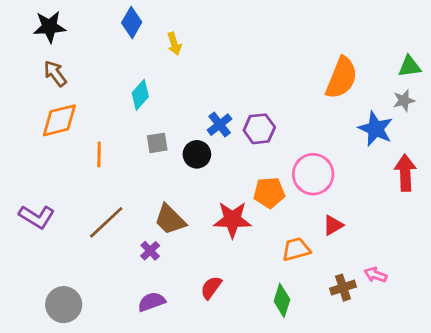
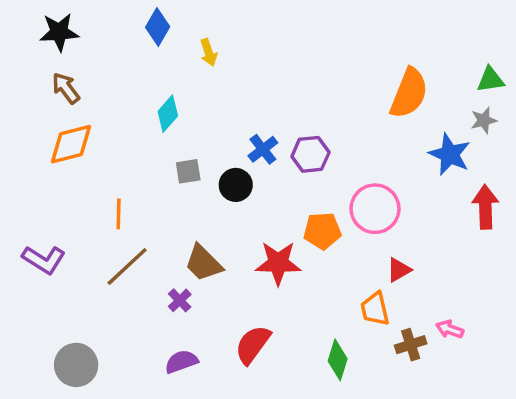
orange line: (99, 154) -> (119, 214), moved
orange trapezoid: (296, 249) -> (375, 309), moved, turned -88
red semicircle: (211, 288) -> (253, 345), size x1.4

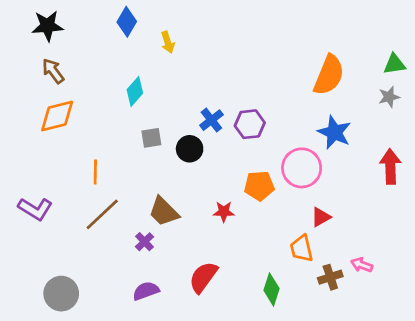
blue star: (450, 154) -> (334, 132), moved
red star: (278, 263) -> (224, 212), size x0.6

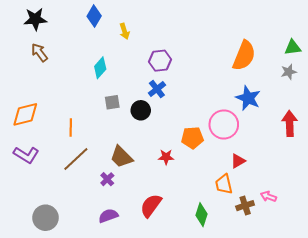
orange diamond: (57, 116) -> (25, 114), moved
purple hexagon: (250, 124) -> (160, 61), moved

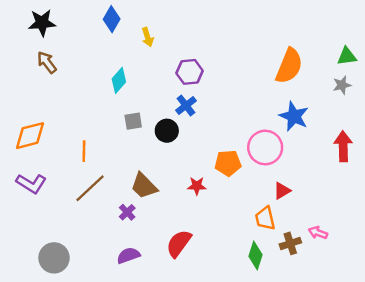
green diamond: (202, 215) -> (256, 255), moved

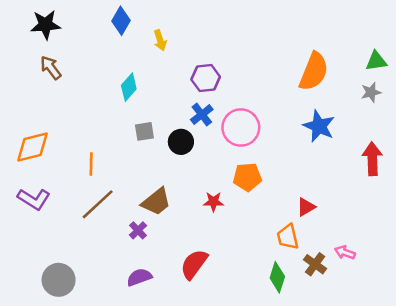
pink circle: (265, 148) -> (241, 128), moved
brown trapezoid: (144, 186) -> (156, 202), turned -84
brown cross: (290, 243) -> (315, 264), turned -36

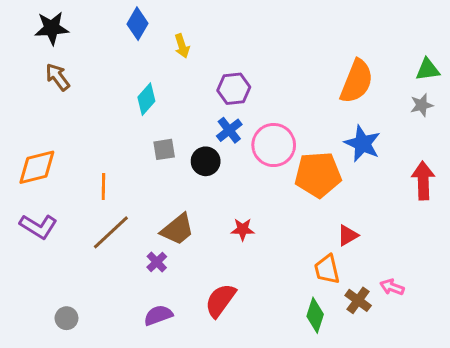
orange pentagon: (247, 177) -> (318, 175), moved, size x1.4
gray circle: (59, 280) -> (66, 318), size x0.6

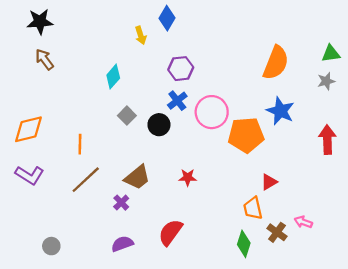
blue diamond: (138, 24) -> (167, 18), moved
gray square: (164, 149) -> (127, 116), turned -36

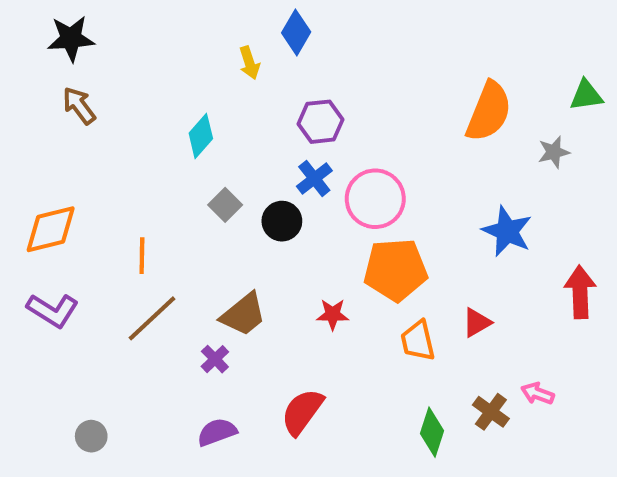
gray star: (326, 81) -> (554, 152), moved
blue star: (280, 111) -> (507, 231), moved
orange pentagon: (246, 135) -> (396, 270), moved
red arrow: (327, 140) -> (580, 292), moved
orange trapezoid: (253, 208) -> (418, 341), moved

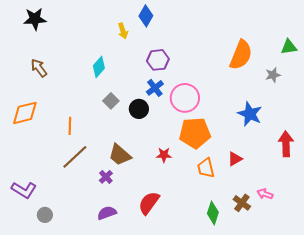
brown arrow: (79, 105) -> (39, 68), moved
purple L-shape: (53, 310) -> (24, 190), moved
brown trapezoid: (243, 314) -> (120, 155), turned 80

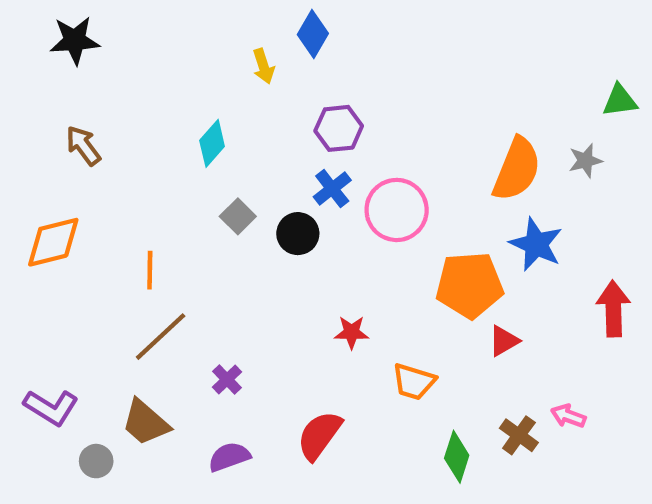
orange semicircle: (241, 55) -> (517, 169), moved
orange pentagon: (195, 133) -> (470, 285), moved
brown trapezoid: (120, 155) -> (145, 422), moved
orange trapezoid: (206, 168) -> (414, 382), moved, turned -60

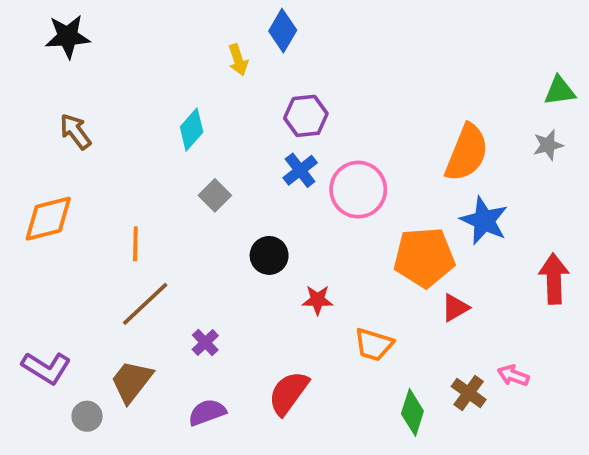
gray star: (585, 161) -> (548, 145), moved
black circle: (298, 234) -> (269, 255), moved
brown trapezoid: (145, 422) -> (132, 381), turned 87

